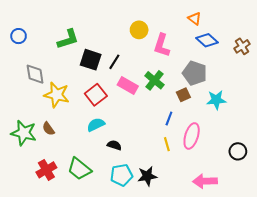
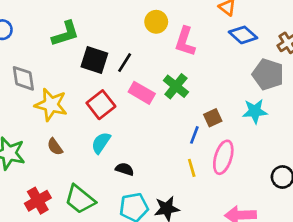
gray pentagon: (195, 73) -> (268, 74), moved
brown square: (183, 95) -> (213, 118), moved
cyan semicircle: (96, 125) -> (101, 143), turned -30
brown semicircle: (48, 129) -> (55, 147), moved

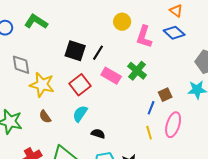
green L-shape: (65, 34) -> (36, 22), moved, turned -130
blue diamond: (243, 35) -> (174, 33), moved

